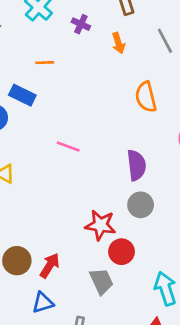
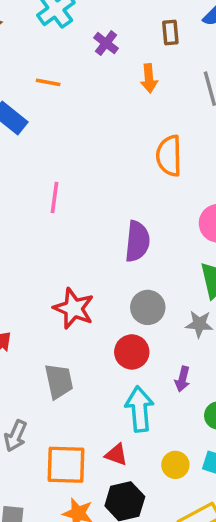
pink line: (68, 146) -> (55, 198), turned 65
gray circle: (141, 205) -> (148, 307), moved
red circle: (121, 252) -> (132, 352), moved

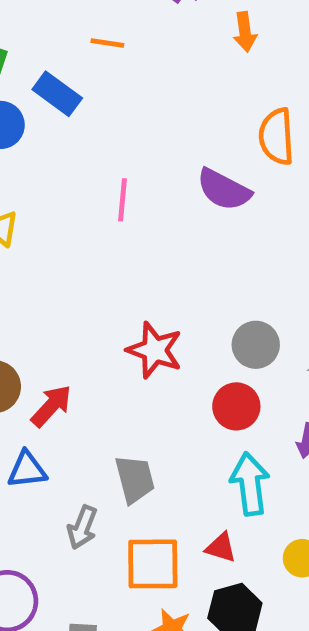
purple semicircle: (137, 241) -> (224, 190), moved, turned 114
gray trapezoid: (59, 381) -> (135, 479), moved

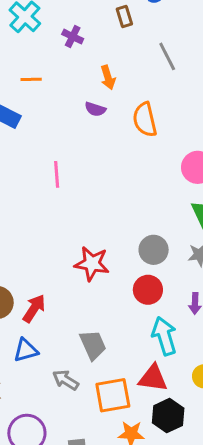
orange arrow: (245, 32) -> (108, 77), moved
purple semicircle: (224, 190) -> (95, 109), moved, size x0.6
gray arrow: (82, 527) -> (66, 380), turned 110
red triangle: (221, 548) -> (153, 378), size x1.5

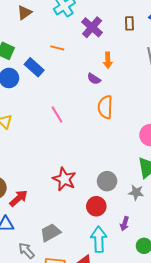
purple cross: (73, 37) -> (92, 27), size x1.5
orange semicircle: (145, 120) -> (105, 107), moved
pink line: (57, 174) -> (57, 115), turned -42
gray trapezoid: (93, 345) -> (51, 233), turned -110

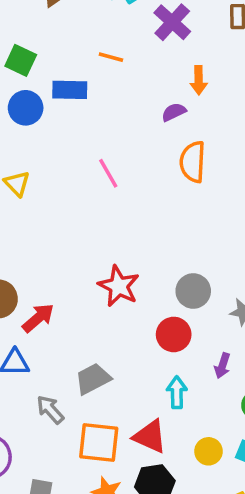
blue rectangle: (34, 67) -> (70, 90), turned -42
purple semicircle: (94, 79) -> (174, 112), turned 120
cyan arrow: (99, 239) -> (177, 392), size x0.7

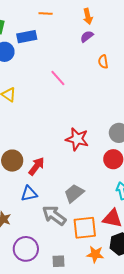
orange arrow: (199, 80) -> (88, 16), moved
orange semicircle: (193, 162) -> (103, 62), size x0.6
gray arrow: (50, 410) -> (54, 215), size x1.4

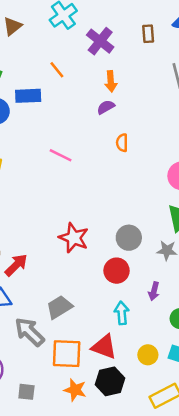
orange line: (46, 14) -> (57, 70), turned 40
pink line: (58, 78) -> (61, 155), turned -30

